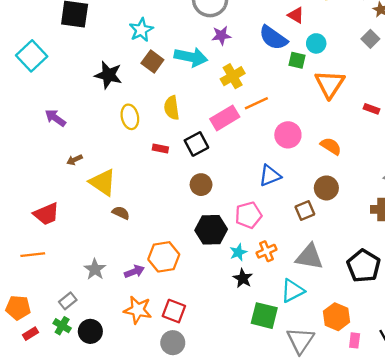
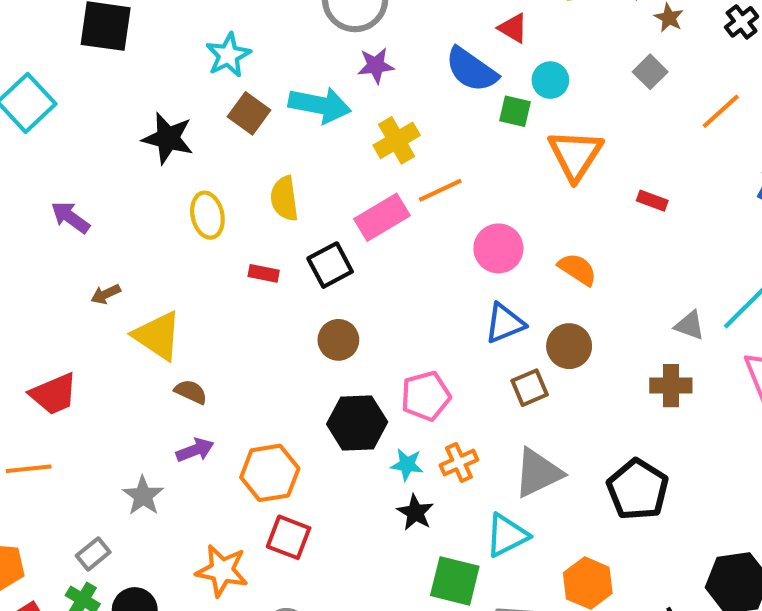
blue triangle: (270, 176) -> (505, 323), moved
cyan star: (238, 252) -> (407, 465), turned 30
gray triangle: (309, 257) -> (538, 473), turned -36
purple arrow: (134, 272) -> (195, 450), moved
red square: (174, 311) -> (289, 537), moved

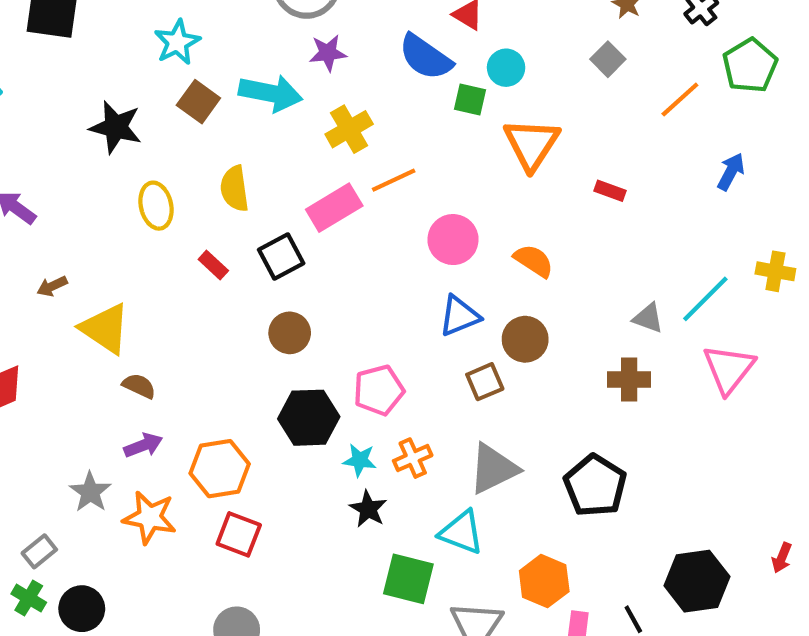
red rectangle: (264, 273) -> (213, 265), turned 32
cyan triangle: (507, 535) -> (461, 532), turned 48
orange star: (222, 571) -> (150, 517), moved

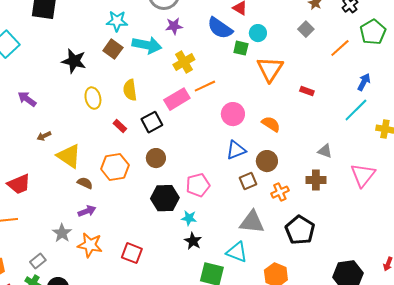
cyan star: (177, 42) -> (117, 21), moved, turned 30
cyan line: (705, 299) -> (356, 110), moved
orange cross: (413, 458) -> (280, 192), moved
orange hexagon: (220, 469) -> (115, 167), moved
gray triangle: (493, 469) -> (252, 222), turned 32

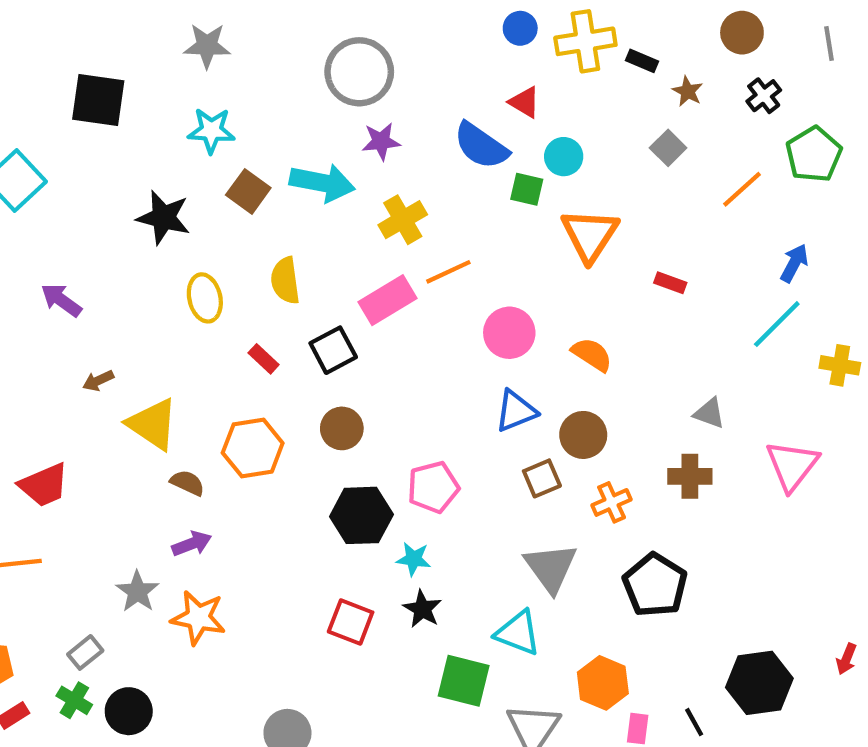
cyan star: (117, 21) -> (211, 130), moved
gray triangle: (252, 222) -> (551, 568), turned 48
red square: (132, 253) -> (351, 622), moved

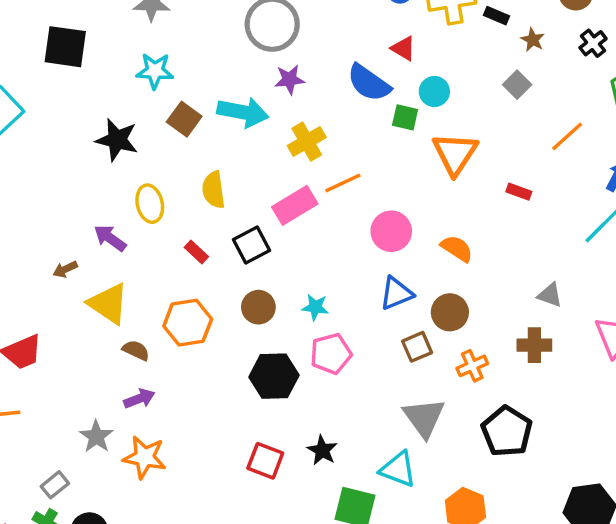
orange line: (742, 189) -> (567, 136), moved
purple arrow: (61, 300) -> (110, 238), moved
cyan star: (414, 559) -> (315, 307), moved

